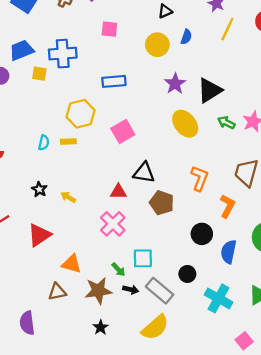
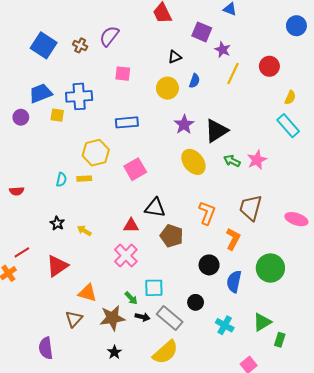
brown triangle: (57, 292) -> (74, 319), turned -36
cyan cross: (219, 298) -> (225, 325), size x0.7

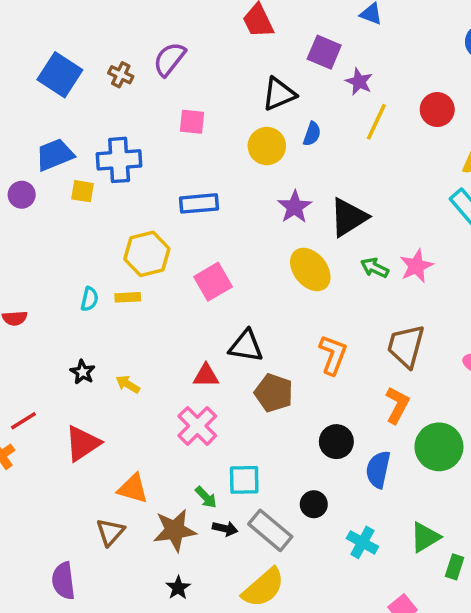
black triangle: (175, 57) -> (279, 94), size x1.5
orange L-shape: (233, 239) -> (397, 405), moved

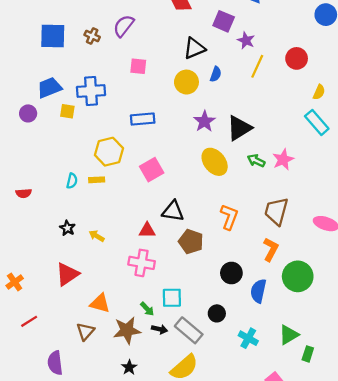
blue square: (60, 75) -> (53, 36), turned -32
red line: (23, 421) -> (29, 321), moved
pink cross: (197, 426) -> (142, 263), turned -35

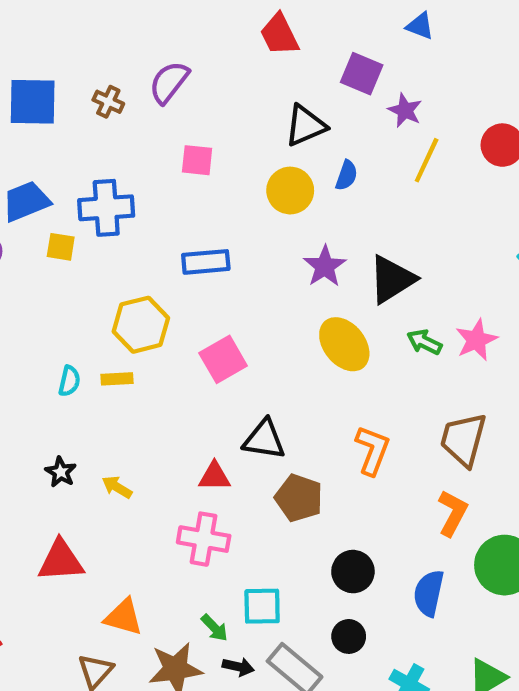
black circle: (231, 273) -> (353, 572), moved
red triangle: (67, 274) -> (61, 561), turned 30

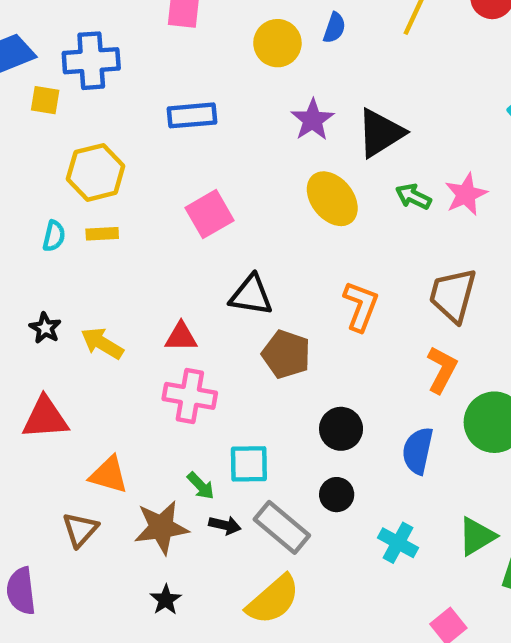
yellow hexagon: (141, 325) -> (96, 172), moved
red triangle: (214, 476) -> (181, 337), moved
yellow arrow: (117, 487) -> (102, 343), size x1.4

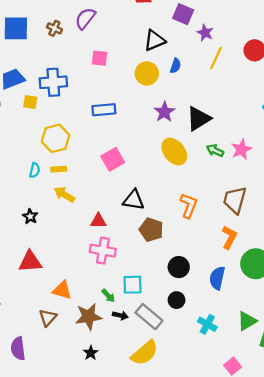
yellow arrow: (102, 343) -> (64, 194), moved

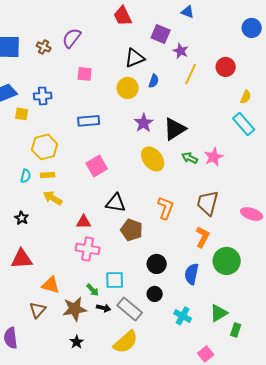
blue cross: (53, 82) -> (43, 96), size x0.7

